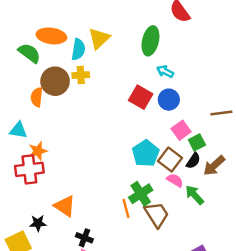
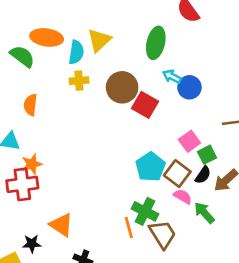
brown circle: (55, 81) -> (122, 87), moved
blue circle: (169, 100) -> (189, 87), moved
green cross: (141, 194) -> (145, 211), turned -30

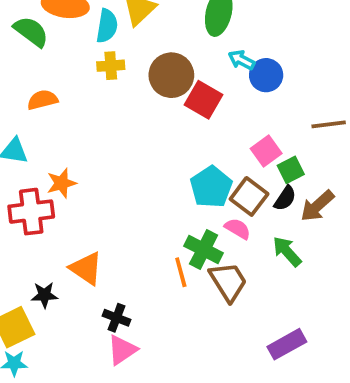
orange semicircle: (30, 105) -> (43, 100), turned 70
orange star: (32, 164) -> (61, 183), moved
pink semicircle: (183, 197) -> (238, 229), moved

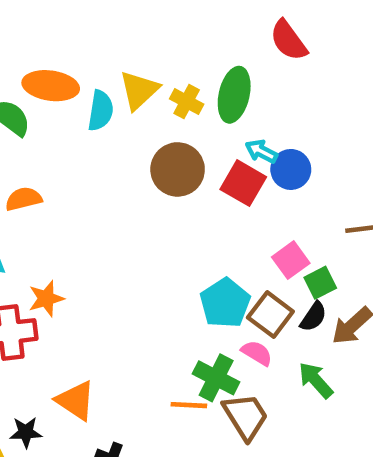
yellow cross: (111, 66) -> (187, 102), moved, turned 32
red square: (204, 100) -> (243, 183), moved
orange line: (181, 272) -> (189, 405), turned -72

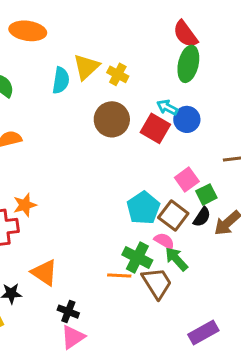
orange ellipse: (51, 86) -> (28, 31), moved
green ellipse: (234, 95) -> (188, 64), moved
green arrow: (316, 380) -> (176, 259), moved

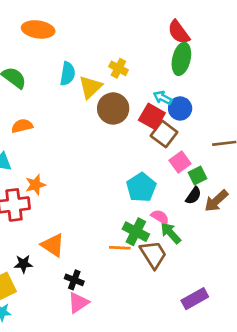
yellow triangle: (86, 67) -> (90, 87), moved
brown square: (173, 215) -> (164, 134), moved

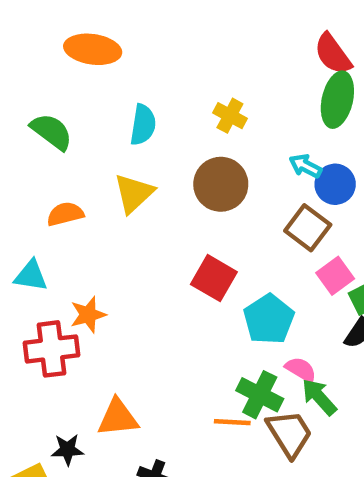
yellow triangle: (90, 87) -> (134, 193), moved
red square: (152, 117) -> (214, 278), moved
orange triangle: (53, 245) -> (118, 418), turned -40

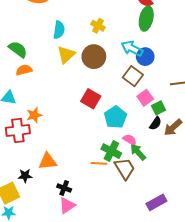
green semicircle: (52, 132) -> (18, 49), moved
cyan arrow: (305, 166) -> (132, 48), size x1.5
yellow triangle: (134, 193) -> (66, 55), moved

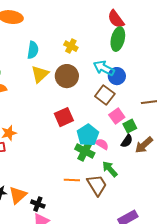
red square: (91, 99) -> (64, 117), turned 36
pink semicircle: (130, 140) -> (102, 144), moved
green cross: (111, 151) -> (85, 151), moved
orange triangle: (48, 161) -> (18, 195), moved, turned -36

